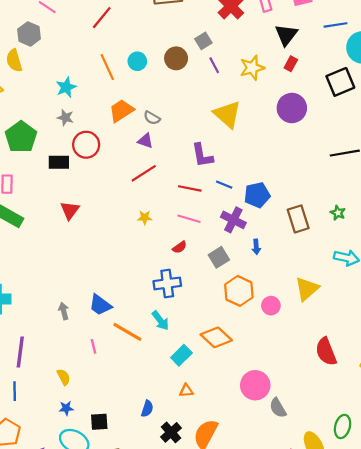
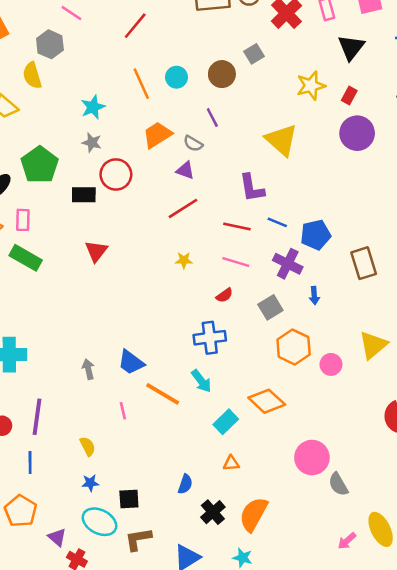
red rectangle: (291, 64) -> (349, 96), moved
purple line: (214, 65) -> (212, 117), moved

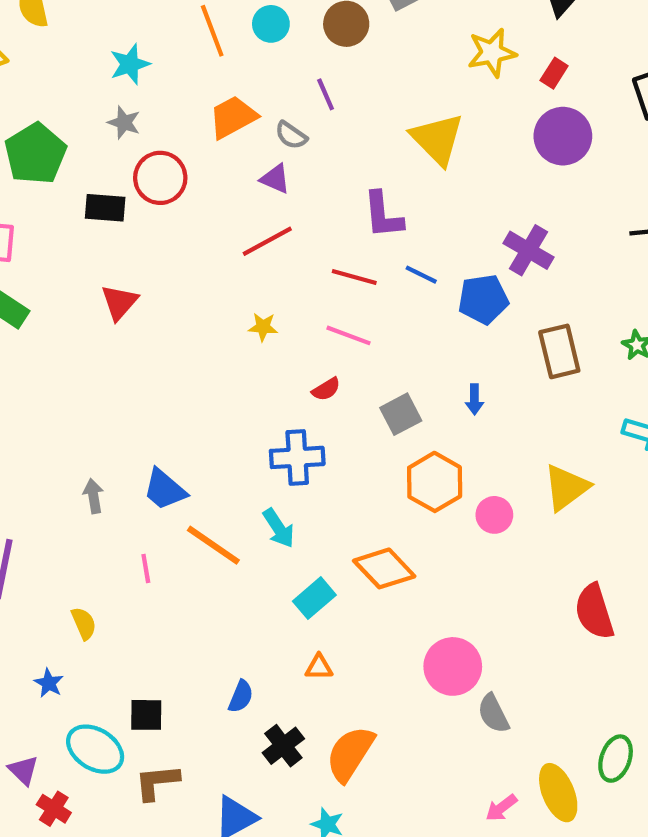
purple cross: (288, 264) -> (528, 250), moved
blue star: (90, 483) -> (49, 683), moved, turned 30

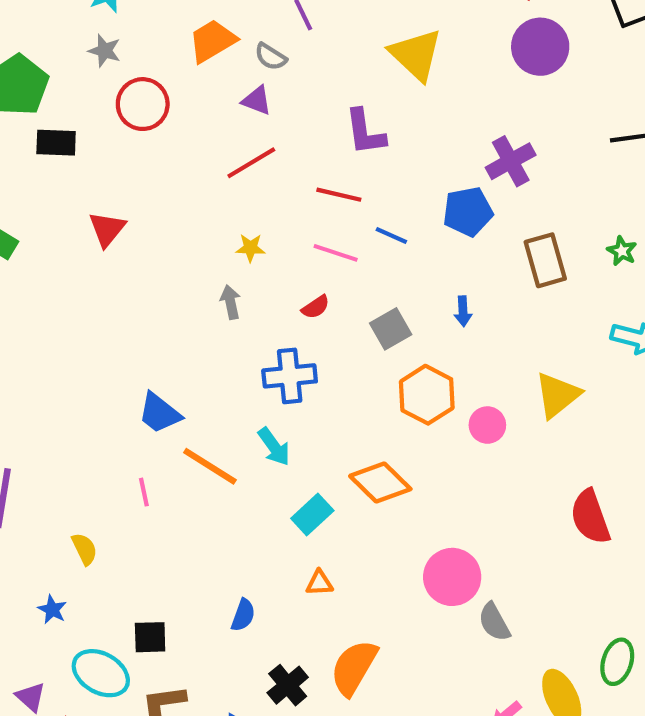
black rectangle: (105, 208) -> (56, 143), moved
purple cross: (528, 250) -> (511, 161), turned 33
blue line: (421, 275) -> (391, 235), moved
gray arrow: (93, 496) -> (230, 302), moved
black cross: (283, 746) -> (288, 685), moved

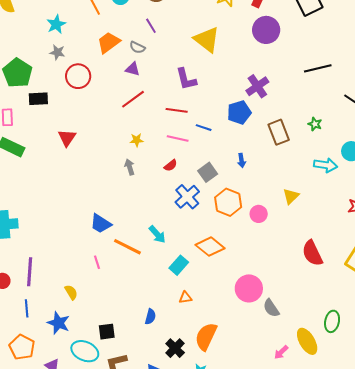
blue cross: (290, 376) -> (187, 197), moved, turned -30
yellow triangle: (557, 395) -> (291, 196), size x0.7
blue star: (52, 610) -> (59, 323), size x1.6

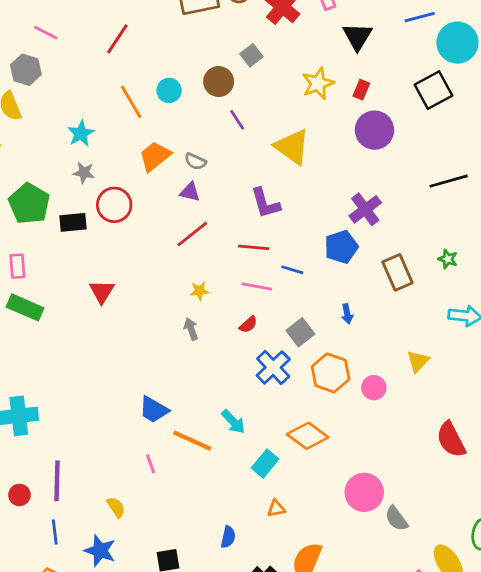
purple line: (151, 26) -> (237, 120), moved
black rectangle: (38, 99) -> (73, 222), moved

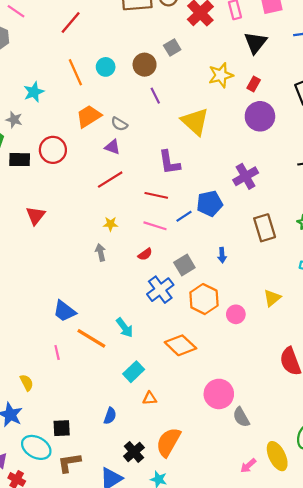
gray star: (84, 173) -> (14, 120), moved
blue pentagon: (341, 247) -> (210, 203), moved
blue line: (292, 270) -> (184, 216), turned -56
cyan rectangle: (265, 463) -> (134, 372), moved

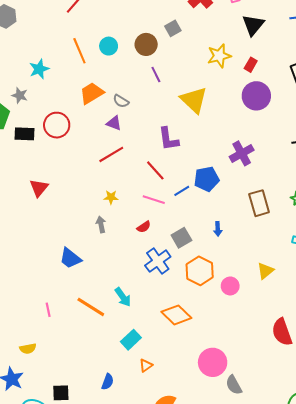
red line: (156, 195) -> (155, 170), turned 35
blue trapezoid: (64, 311) -> (70, 258), moved
pink line: (57, 352) -> (48, 310), moved
yellow semicircle: (27, 383) -> (28, 349), turned 105
orange triangle: (150, 398) -> (146, 365), turned -32

